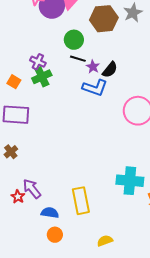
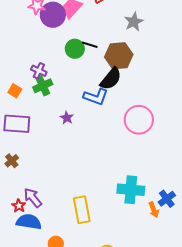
brown hexagon: (104, 19) -> (119, 56), moved
black line: (78, 59) -> (90, 45), moved
purple star: (93, 67) -> (67, 118), moved
black semicircle: (110, 70) -> (111, 79), size x1.4
blue semicircle: (50, 213) -> (29, 222), moved, size x1.4

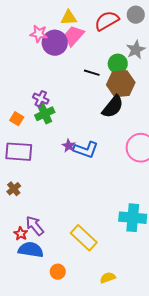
green circle: (75, 49) -> (118, 64), moved
blue L-shape: (96, 97) -> (86, 150), moved
yellow rectangle: (82, 210) -> (84, 238), turned -36

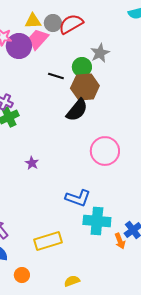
gray circle: (136, 15) -> (53, 23), moved
purple star: (69, 146) -> (32, 163), moved
blue L-shape: (86, 150) -> (78, 198), moved
yellow rectangle: (84, 238) -> (48, 241), turned -60

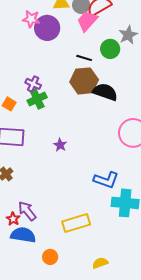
pink trapezoid: (38, 39) -> (87, 21), moved
brown hexagon: (85, 87) -> (84, 81), moved
black semicircle: (77, 110) -> (105, 92), turned -110

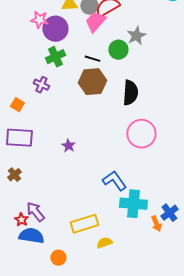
black semicircle: (105, 92) -> (130, 93), moved, turned 75
green cross: (37, 99) -> (55, 57), moved
blue L-shape: (106, 180) -> (114, 181), turned -145
yellow semicircle: (100, 263) -> (104, 243), moved

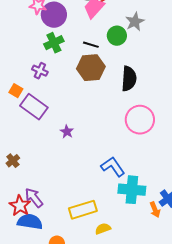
purple rectangle: (19, 138) -> (34, 107), moved, turned 32
red star: (21, 220) -> (20, 206), size x1.5

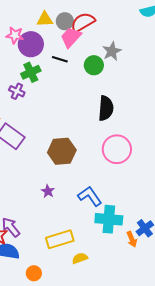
black line: (91, 45) -> (60, 59), moved
brown hexagon: (91, 68) -> (62, 151), moved
purple cross: (40, 71) -> (17, 91), moved
purple star: (67, 132) -> (48, 191), moved

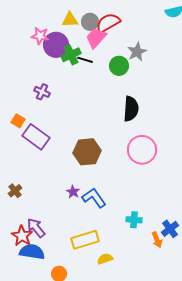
green cross: (31, 72) -> (71, 55), moved
blue L-shape: (90, 196) -> (94, 198), moved
cyan cross: (109, 219) -> (134, 220), size x0.6

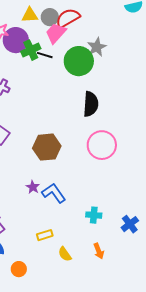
green circle: (119, 66) -> (79, 61), size x1.5
yellow rectangle: (85, 240) -> (45, 235), size x0.6
orange arrow: (157, 240) -> (99, 251), moved
yellow semicircle: (105, 259) -> (65, 254), turned -105

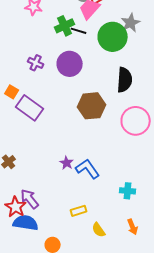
purple circle: (16, 40) -> (70, 64), moved
brown hexagon: (47, 147) -> (92, 106), moved

